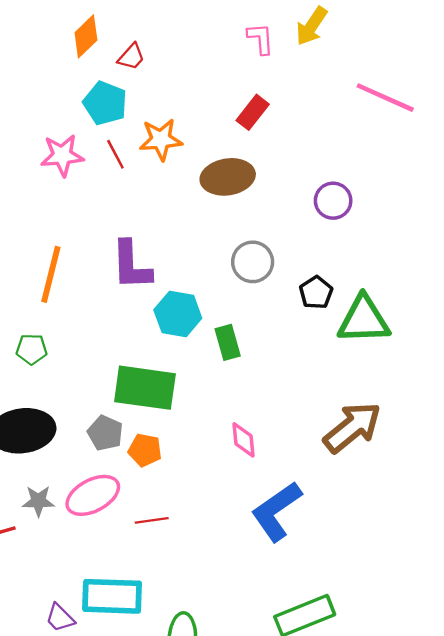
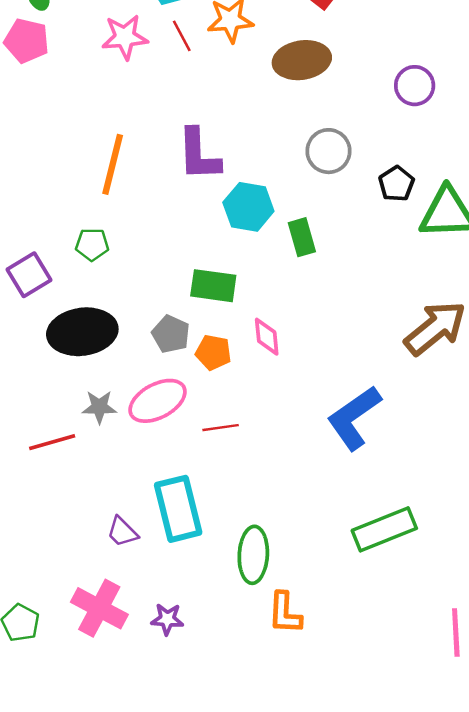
green rectangle: (145, 388) -> (213, 286), size x0.7
pink diamond: (244, 440) -> (267, 337), moved
cyan rectangle: (112, 596) -> (178, 509), turned 74

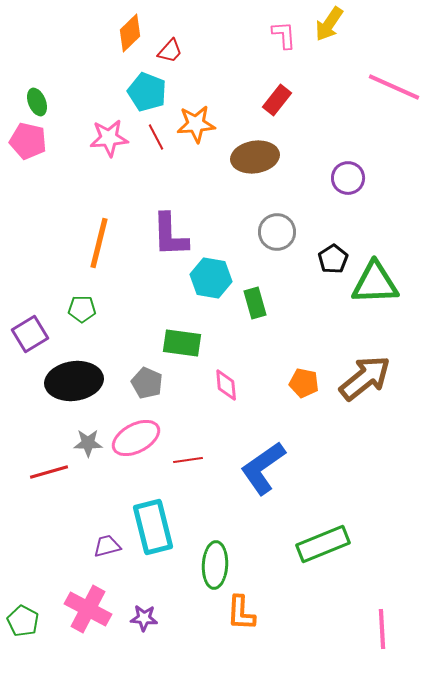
orange pentagon: (213, 352) -> (304, 383), moved
blue L-shape: (354, 418) -> (263, 468), moved
purple trapezoid: (122, 532) -> (107, 546), turned 120

